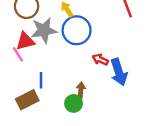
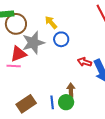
blue circle: (77, 30) -> (61, 39), size x0.6
pink line: (18, 54) -> (14, 66), turned -48
blue line: (41, 80) -> (52, 102), moved

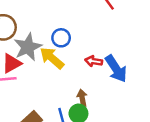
yellow arrow: (51, 22) -> (52, 58), moved, size x1.5

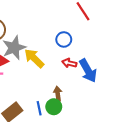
blue circle: (61, 38) -> (64, 39), moved

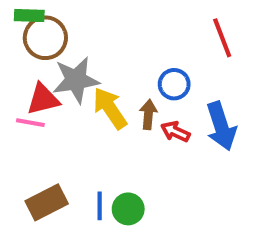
blue arrow: (88, 71) -> (221, 126), moved
brown arrow: (58, 94) -> (148, 114), moved

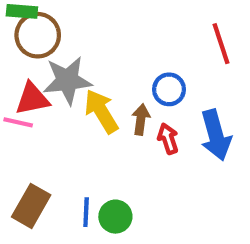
red arrow: (175, 132) -> (168, 139), turned 44
brown rectangle: (47, 202) -> (31, 206), turned -36

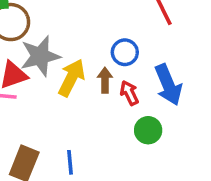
yellow arrow: (101, 111) -> (71, 78), turned 66
green circle: (115, 217) -> (148, 130), moved

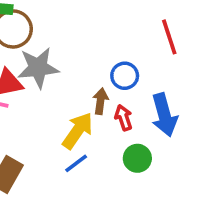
yellow arrow: (71, 78) -> (78, 131), moved
blue line: (70, 162) -> (76, 163), moved, turned 50

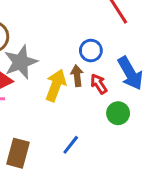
yellow arrow: (78, 131) -> (56, 85), moved
blue line: (76, 163) -> (71, 145), moved

